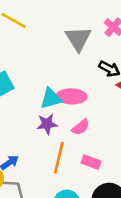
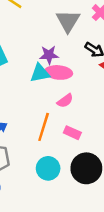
purple star: (47, 124) -> (49, 55), moved

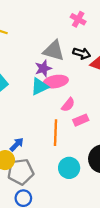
gray triangle: (68, 21) -> (54, 51), moved, turned -30
pink rectangle: (72, 133) -> (81, 120), moved, turned -32

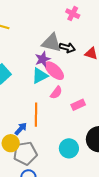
black arrow: (82, 53) -> (67, 48), moved
pink ellipse: (56, 82) -> (54, 71), turned 55
pink semicircle: (68, 105) -> (56, 93), moved
orange line: (55, 133) -> (36, 115), moved

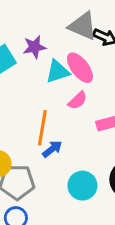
purple star: (43, 59) -> (34, 47), moved
blue arrow: (21, 129) -> (52, 149), moved

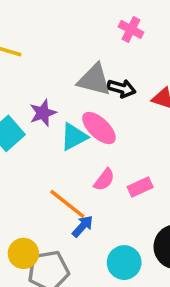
pink semicircle: (78, 100) -> (104, 180), moved
orange line: (42, 128) -> (67, 204), turned -52

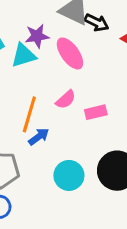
purple star: (43, 113) -> (37, 36), moved
cyan triangle: (74, 137) -> (24, 55), moved
orange line: (67, 204) -> (29, 114), turned 57

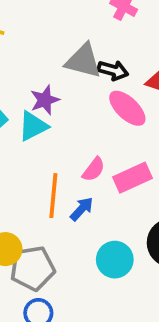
pink ellipse: (70, 53) -> (127, 108), moved
pink rectangle: (96, 112) -> (133, 178), size x1.4
blue arrow: (39, 137) -> (82, 209), moved

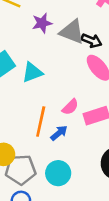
purple star: (45, 100) -> (42, 23), moved
cyan circle: (115, 260) -> (58, 173), moved

